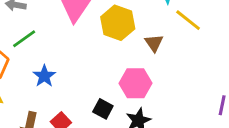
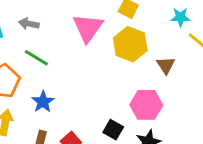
green line: (24, 39) -> (36, 58), turned 65
blue star: (44, 76) -> (43, 102), moved

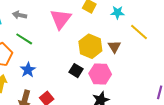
cyan star: (180, 17) -> (117, 12), moved
yellow hexagon: (130, 44) -> (90, 46), moved
black square: (113, 130) -> (76, 71), moved

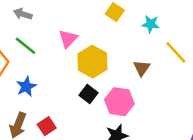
pink triangle: (61, 19) -> (68, 39), moved, size x0.7
yellow hexagon: (90, 46) -> (92, 62), moved

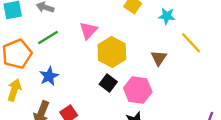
green line: (25, 46) -> (48, 37), turned -70

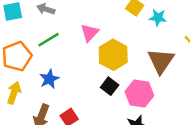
cyan star: (167, 16) -> (158, 18), moved
brown triangle: (159, 58) -> (161, 61), size x1.6

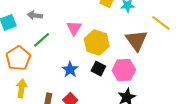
blue star: (49, 79) -> (70, 70), moved

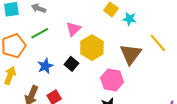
black square: (98, 69) -> (71, 64), moved
blue star: (70, 70) -> (45, 66), moved

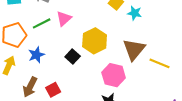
pink triangle: (73, 29) -> (64, 19), moved
yellow line: (158, 43) -> (160, 63), moved, turned -30
blue star: (45, 66) -> (36, 55), moved

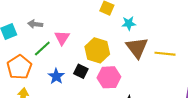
cyan star: (135, 13) -> (129, 23), moved
blue star: (36, 55) -> (56, 76), moved
pink hexagon: (114, 75) -> (109, 77), moved

